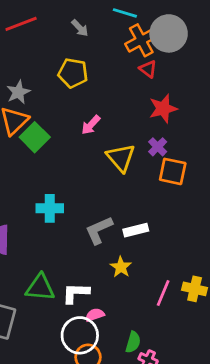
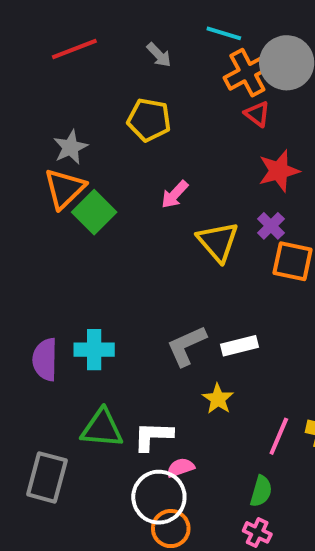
cyan cross: (50, 208) -> (94, 350), moved
green semicircle: (133, 342) -> (261, 491), moved

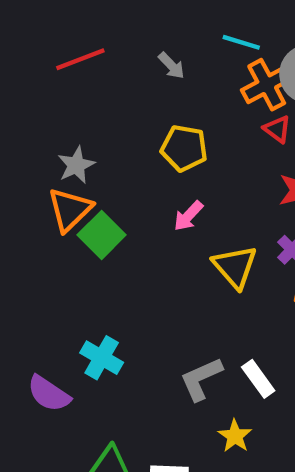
yellow pentagon: (149, 120) -> (184, 148), moved
white rectangle: (240, 346) -> (258, 379), turned 68
cyan cross: (94, 350) -> (102, 358), moved, turned 30
purple semicircle: (45, 360) -> (49, 394), turned -57

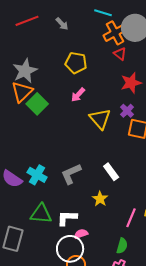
gray arrow: (171, 66) -> (62, 24), moved
gray star: (76, 165) -> (25, 71), size x1.4
cyan cross: (102, 358) -> (37, 175), moved
gray L-shape: (201, 379) -> (71, 174), moved

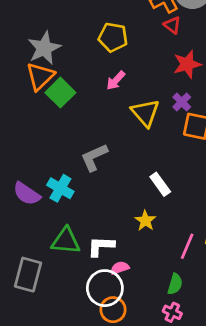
gray L-shape: (71, 174) -> (94, 157), moved

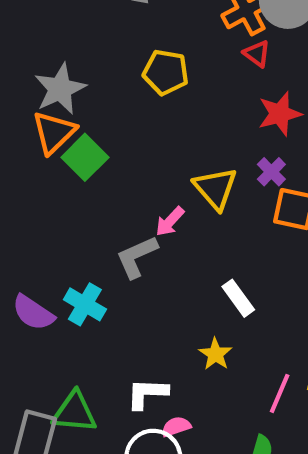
pink arrow: (116, 80) -> (170, 221), moved
green triangle: (66, 241) -> (75, 412), moved

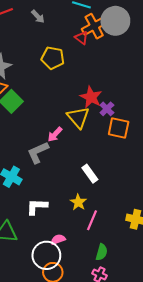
red triangle: (257, 54) -> (81, 38), moved
red star: (280, 114) -> (91, 97), moved, turned -30
white L-shape: (147, 393) -> (37, 207), moved
pink line: (280, 393) -> (92, 220), moved

